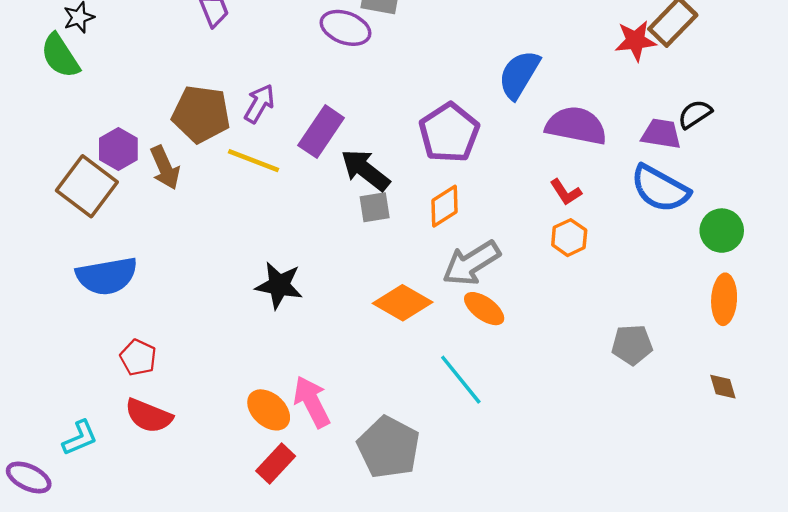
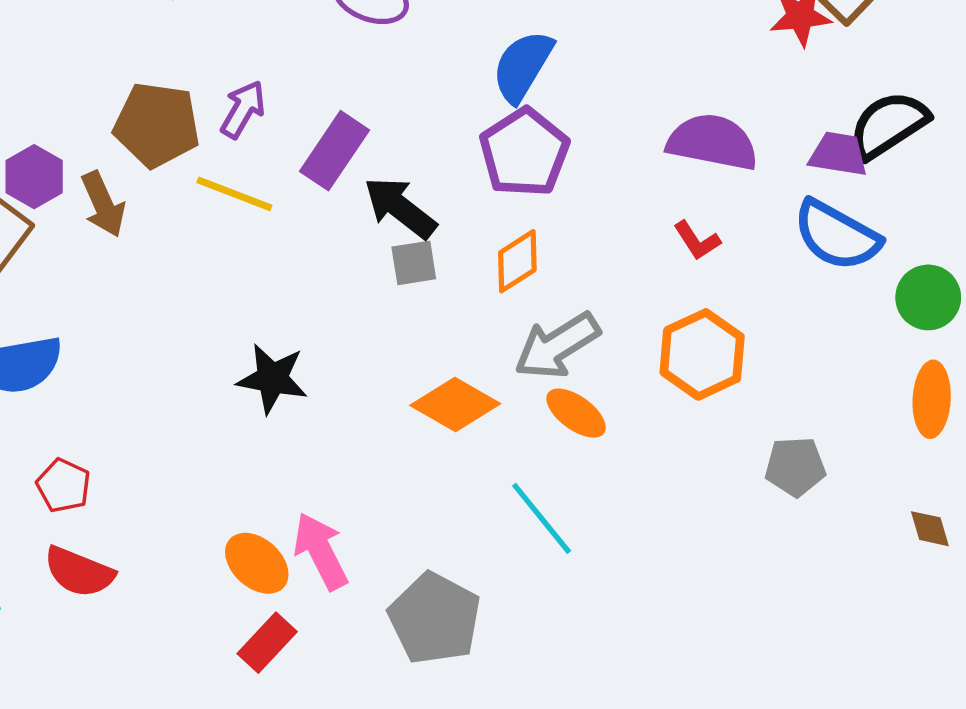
blue semicircle: (519, 74) -> (523, 66), moved
black semicircle: (695, 114) -> (888, 125), size x1.6
orange hexagon: (569, 238) -> (702, 354), moved, size x1.6

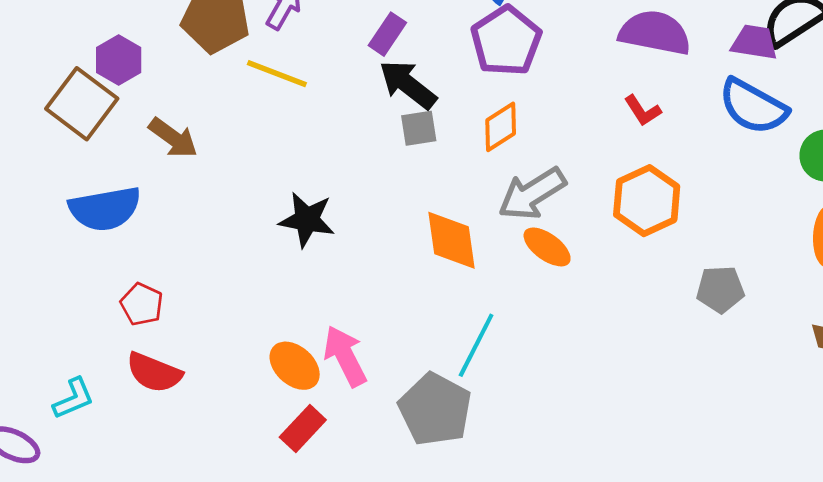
purple rectangle: (334, 151) -> (387, 34), moved, size x0.7
brown arrow: (103, 204) -> (173, 138), moved, turned -30
orange diamond: (455, 404) -> (452, 240), turned 52
cyan line: (542, 518) -> (476, 345), moved, turned 66

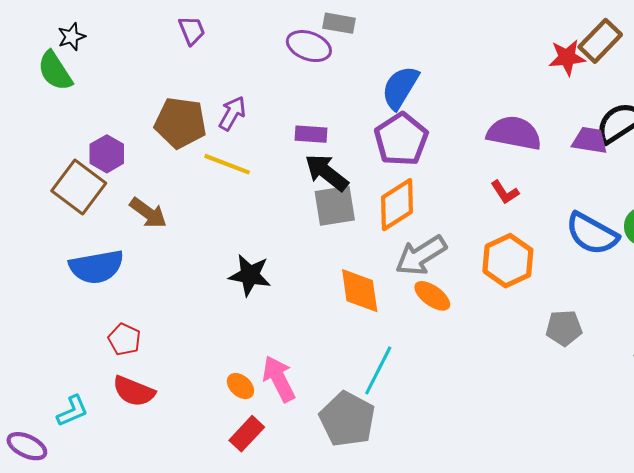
purple rectangle: (387, 34) -> (311, 134), turned 60
blue semicircle: (753, 106) -> (592, 234), moved
orange diamond: (501, 127) -> (397, 205), size x1.4
gray square: (419, 128) -> (335, 206), size x1.5
orange ellipse: (295, 366) -> (240, 386), size x0.7

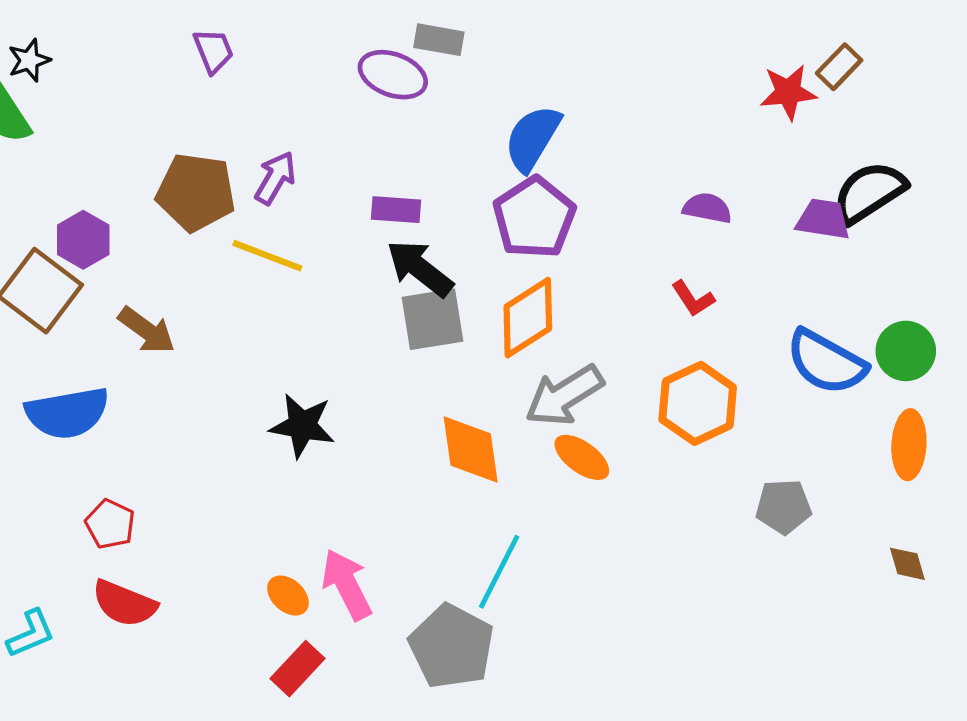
brown rectangle: (600, 41) -> (839, 67), size x0.7
purple semicircle: (514, 133) -> (707, 208), size x0.6

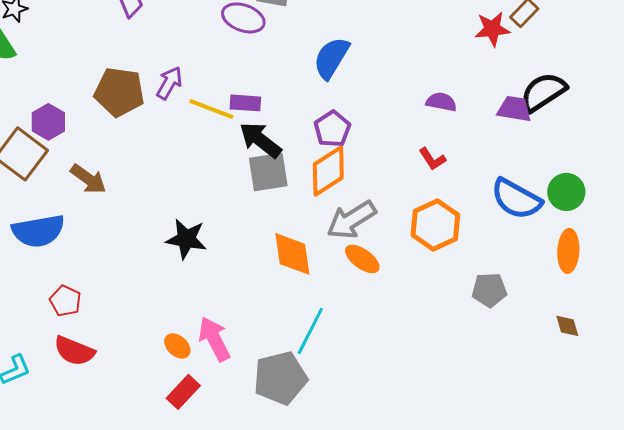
purple pentagon: (534, 218) -> (332, 129), moved, size x0.7
yellow line: (267, 256) -> (211, 109), moved
gray pentagon: (452, 646) -> (280, 378), turned 30

